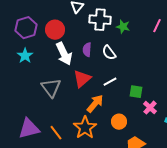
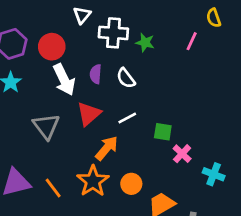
orange circle: (119, 122) -> (131, 184), moved

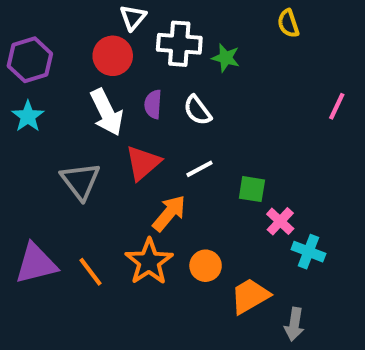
yellow semicircle: (214, 18) -> (288, 24), moved
pink line: (192, 41) -> (337, 106), moved
red circle: (52, 47) -> (113, 56), moved
cyan cross: (214, 174) -> (308, 252), moved

